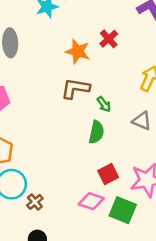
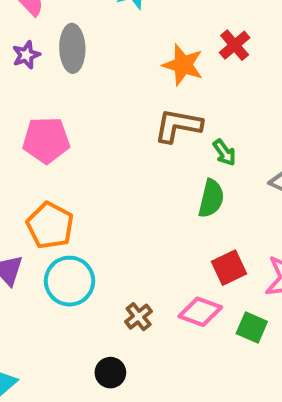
brown cross: (35, 202) -> (139, 317), moved
green square: (123, 210) -> (252, 327), size x0.7

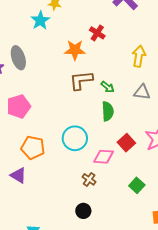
cyan circle: (70, 281) -> (75, 138), moved
pink diamond: (200, 312) -> (103, 157), moved
green square: (252, 327) -> (137, 185), moved, turned 35

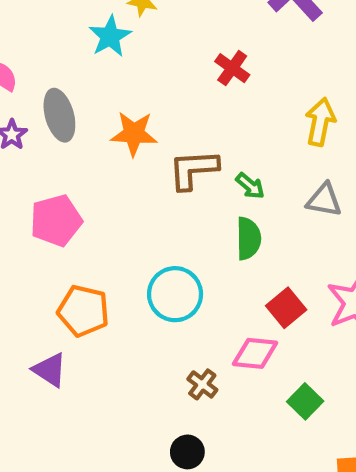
orange star: (75, 50) -> (134, 134), moved
pink diamond: (103, 157) -> (255, 353), moved

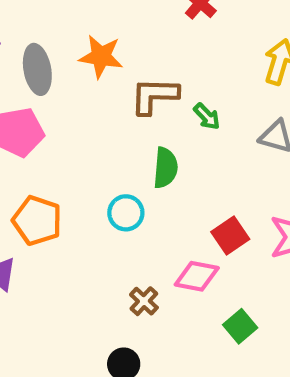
gray ellipse: (59, 115) -> (37, 69), moved
green semicircle: (248, 238) -> (165, 168), moved
cyan circle: (175, 294) -> (126, 213), size x0.7

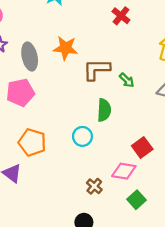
green square: (240, 326) -> (136, 200), moved

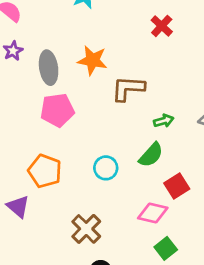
green arrow: (127, 80) -> (164, 121), moved, turned -63
pink pentagon: (20, 93) -> (57, 110), moved
green semicircle: (104, 110) -> (151, 155), moved, turned 35
brown cross: (94, 186) -> (86, 229), moved, size x1.5

